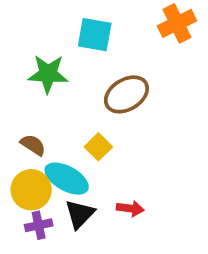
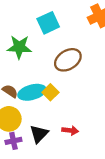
cyan square: (95, 35) -> (48, 23), turned -35
cyan ellipse: (67, 179) -> (32, 92), moved, turned -44

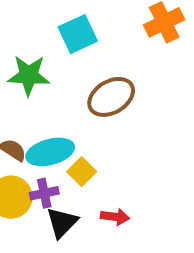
yellow square: (50, 92) -> (82, 172), moved
purple cross: (13, 141) -> (44, 193), moved

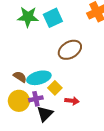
green star: (29, 75) -> (28, 17), moved
red arrow: (115, 217) -> (72, 101), moved

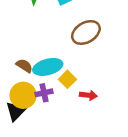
black triangle: (45, 114) -> (16, 111), moved

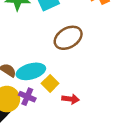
purple cross: (44, 93) -> (27, 97), turned 35

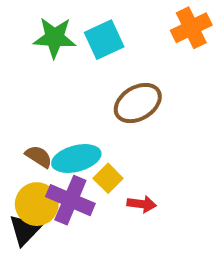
purple cross: (27, 97) -> (70, 200), size x1.6

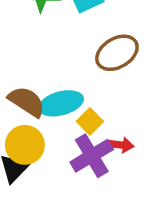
brown semicircle: (39, 157) -> (27, 102), size x1.5
purple cross: (70, 200) -> (92, 156), moved, turned 36

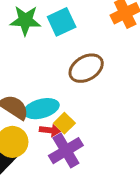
red arrow: (121, 145) -> (50, 130), moved

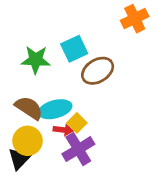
green star: (25, 20) -> (36, 60), moved
cyan square: (62, 22) -> (74, 49), moved

